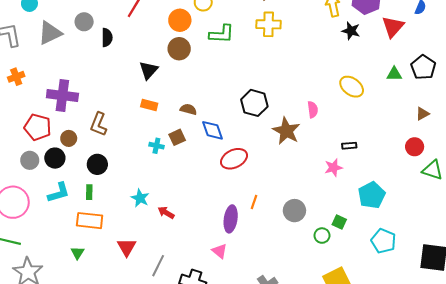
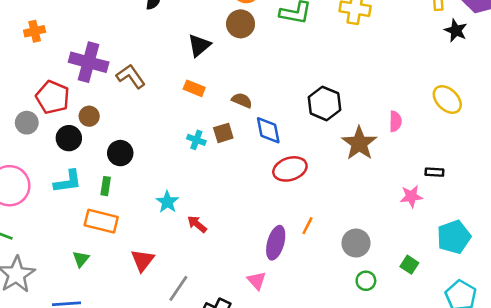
brown L-shape: (99, 124) -> (131, 76), moved, turned 115
gray circle: (30, 160) -> (27, 123), moved
green circle: (322, 236) -> (366, 281), moved

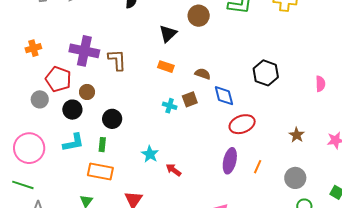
orange cross: (35, 31) -> (33, 48), moved
brown L-shape: (131, 76) -> (117, 60), turned 35
brown star: (359, 143) -> (297, 135), moved, size x0.6
purple ellipse: (276, 243) -> (230, 161), moved

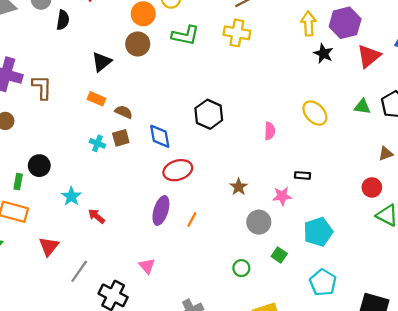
brown semicircle: (203, 74) -> (124, 112), moved
black circle: (112, 119) -> (39, 166), moved
gray circle: (295, 178) -> (259, 222), moved

